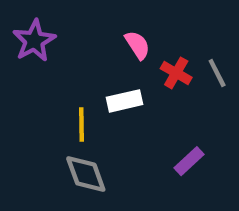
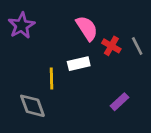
pink semicircle: (137, 45) -> (87, 28), size x1.4
gray diamond: (86, 174) -> (32, 106), moved

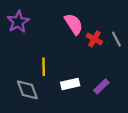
white rectangle: (79, 64) -> (70, 84), moved

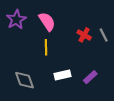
pink semicircle: (74, 24) -> (47, 22), moved
yellow line: (44, 67) -> (46, 47), moved

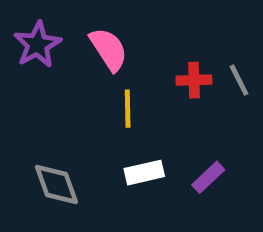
red cross: (84, 35) -> (194, 80), turned -32
yellow line: (46, 47) -> (128, 109), moved

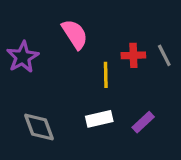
purple star: (37, 45) -> (23, 57), moved
yellow line: (128, 109) -> (106, 75), moved

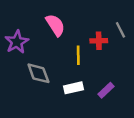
gray line: (164, 55) -> (120, 30), moved
gray diamond: (39, 127) -> (38, 73), moved

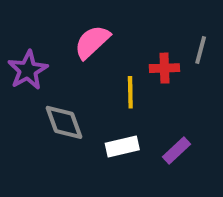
pink semicircle: (55, 25) -> (92, 42), turned -100
gray line: (120, 30) -> (201, 50), turned 42

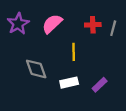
red cross: (164, 68) -> (93, 25), moved
purple star: (28, 70) -> (18, 24), moved

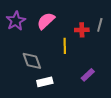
red cross: (93, 25) -> (82, 30), moved
white rectangle: (69, 83) -> (45, 82), moved

